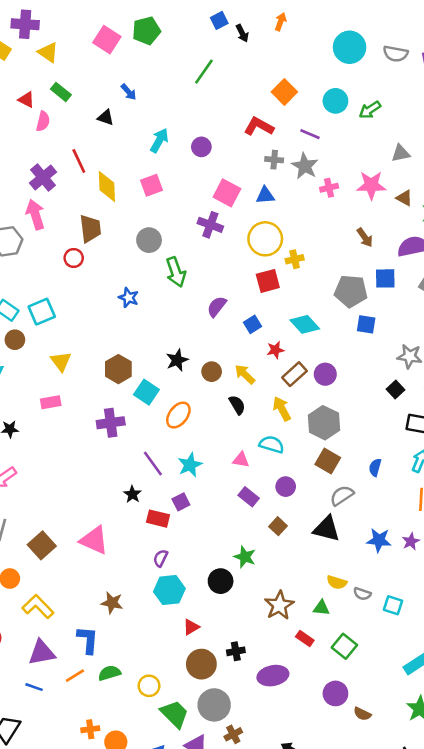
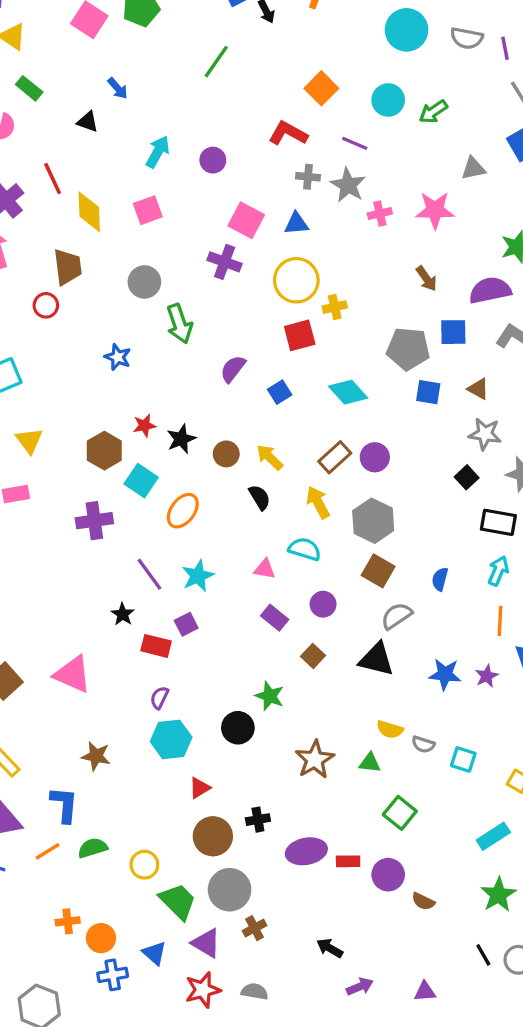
brown triangle: (404, 198) -> (478, 389), moved
red star: (275, 350) -> (144, 426), moved
red rectangle: (305, 639) -> (348, 861), moved, turned -36

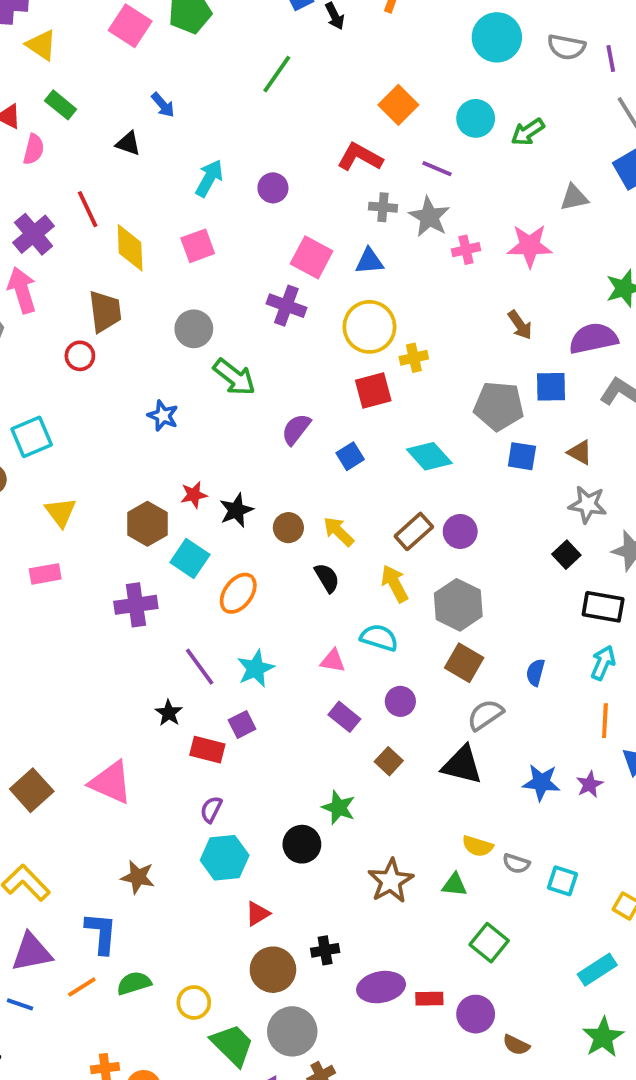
green arrow: (179, 324) -> (234, 377), turned -33

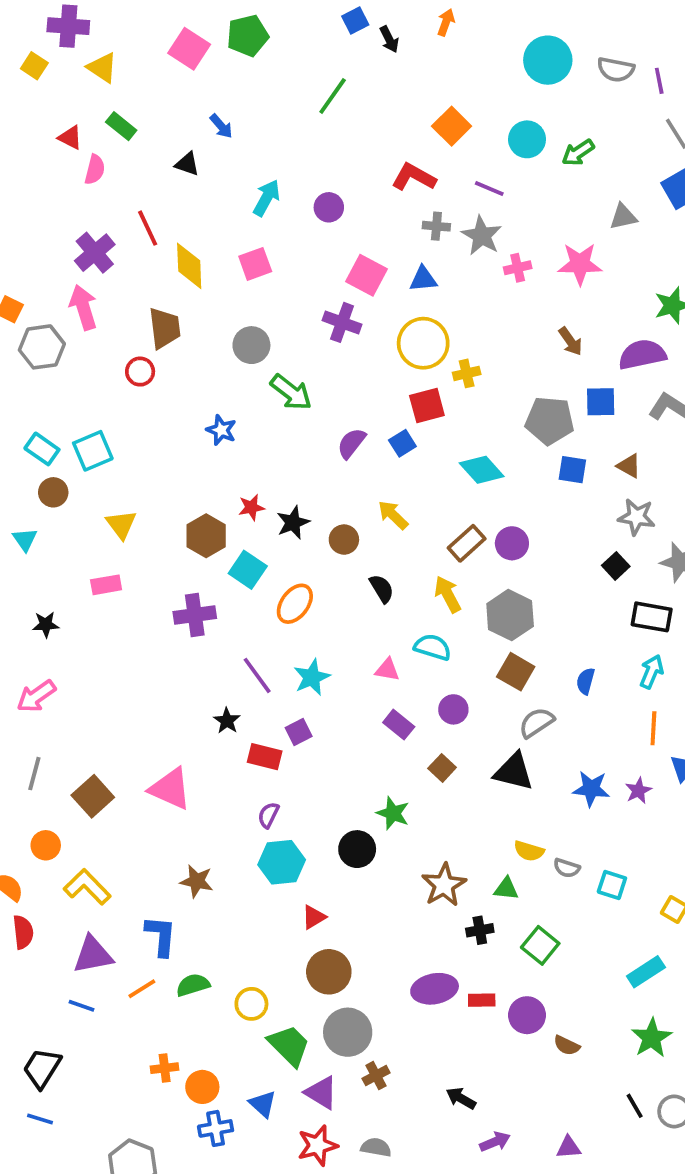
blue square: (350, 456) -> (402, 443), moved
yellow arrow: (339, 531) -> (393, 515), moved
black cross: (325, 950) -> (480, 930), moved

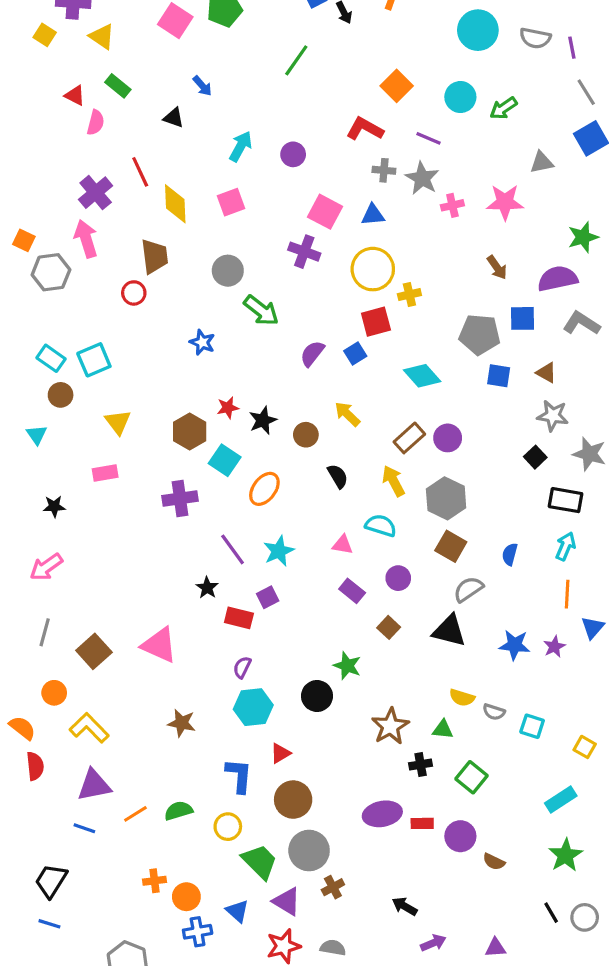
blue L-shape: (161, 936) -> (239, 776), moved

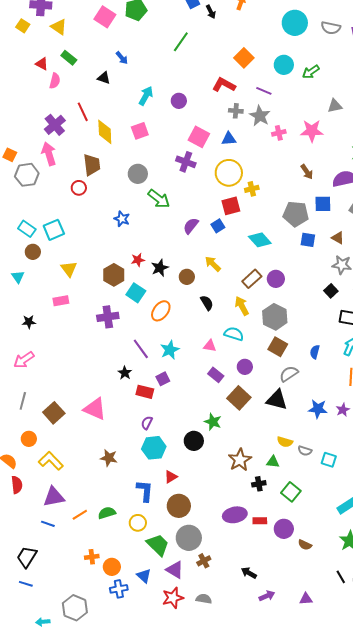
brown square: (389, 627) -> (239, 398), size x1.6

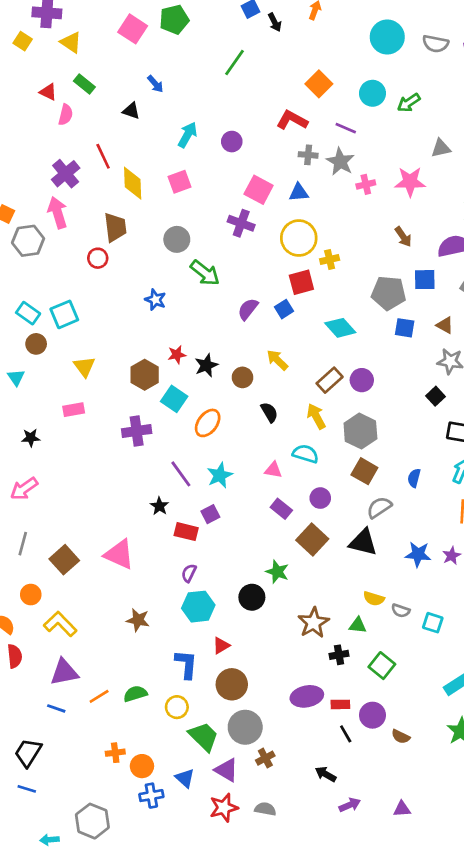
black line: (341, 577) -> (346, 734), moved

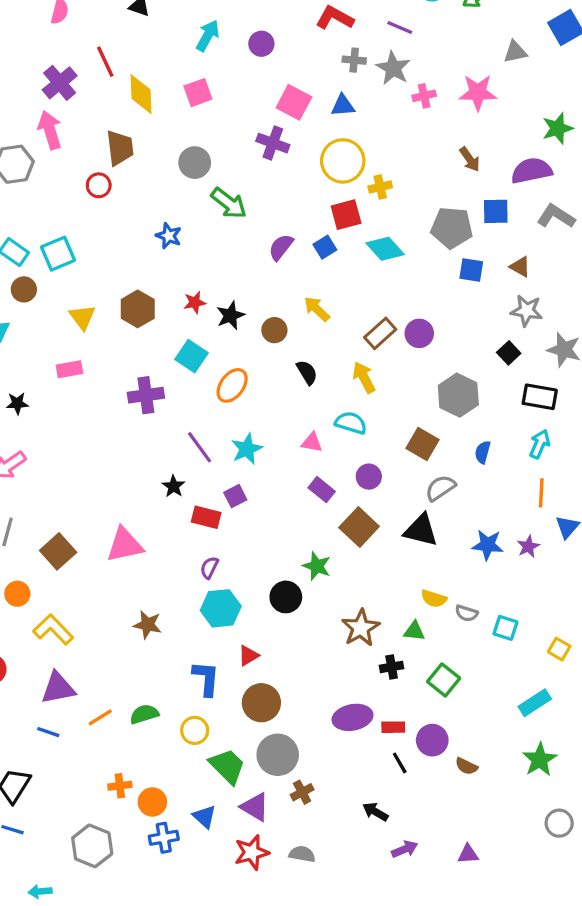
cyan diamond: (340, 328) -> (385, 249), moved
brown hexagon: (145, 375) -> (138, 309), moved
gray hexagon: (360, 431) -> (458, 395), moved
pink triangle: (119, 554) -> (125, 545), turned -36
gray hexagon: (92, 821) -> (92, 846), moved

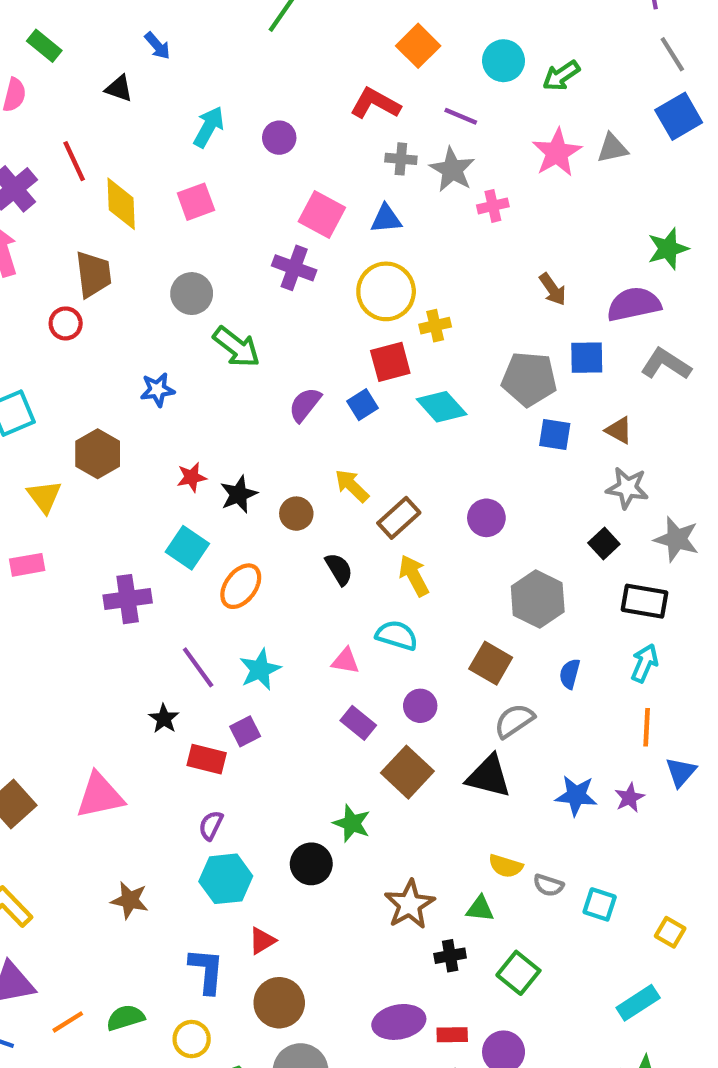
pink star: (478, 93) -> (557, 153), moved, turned -30
blue star: (169, 236) -> (157, 390), turned -30
brown hexagon: (138, 309) -> (98, 454), moved
brown rectangle: (380, 333) -> (399, 518), moved

